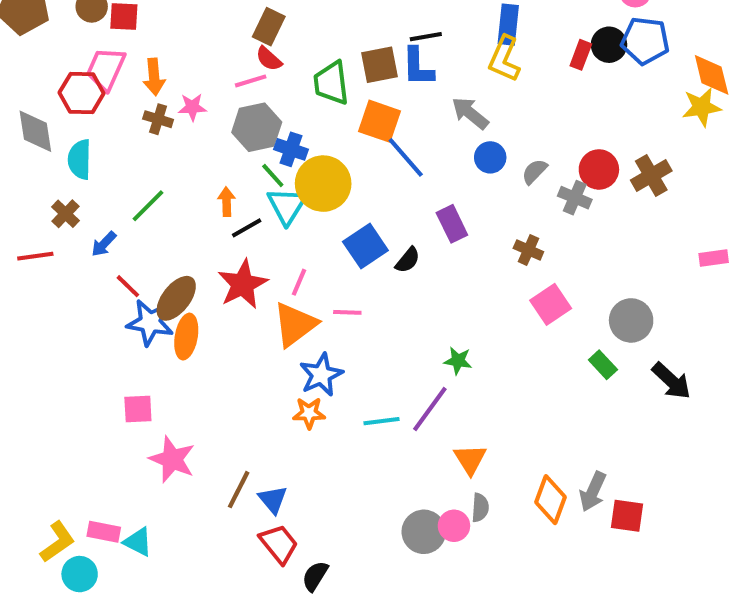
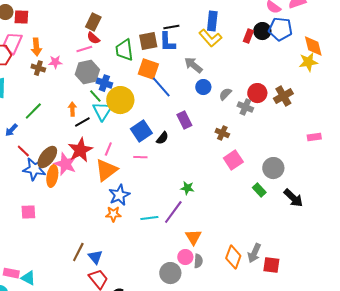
yellow L-shape: (504, 59) -> (210, 38), turned -65
pink line: (347, 312) -> (140, 157), moved
pink star: (172, 459) -> (65, 164), moved
pink circle: (454, 526) -> (185, 257), moved

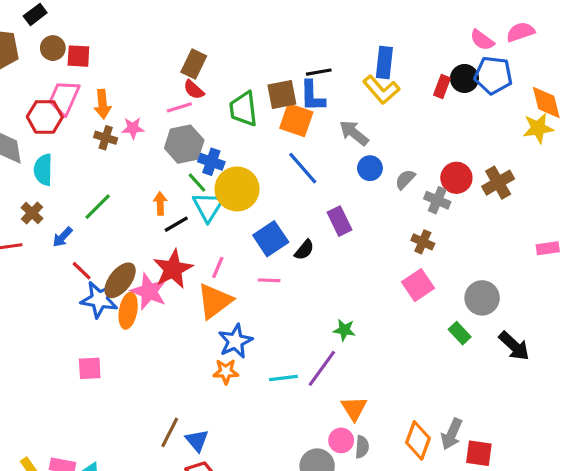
orange square: (148, 69) -> (296, 120), moved
brown cross: (222, 133) -> (423, 242), moved

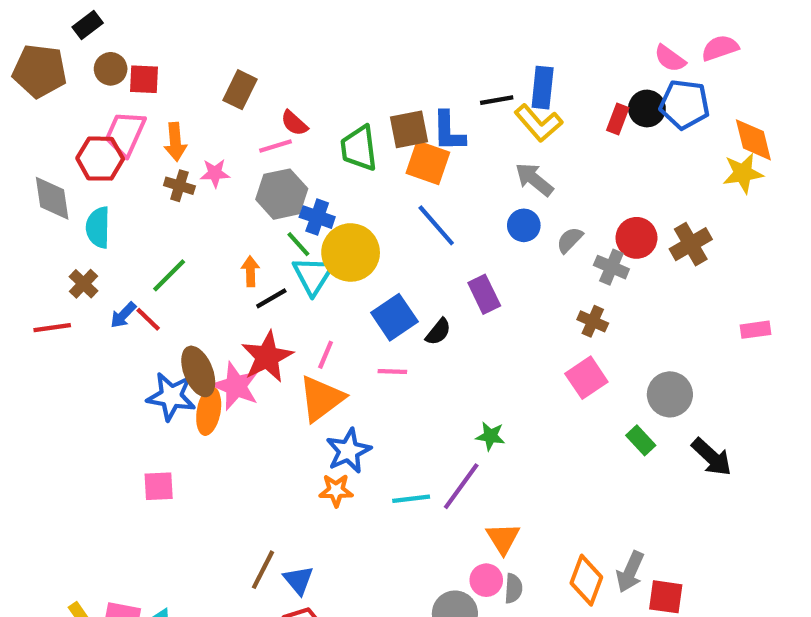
brown rectangle: (194, 64) -> (240, 90), moved
black line: (319, 72) -> (497, 100), moved
gray arrow: (354, 133) -> (534, 179), moved
red line: (82, 271) -> (148, 319), moved
brown ellipse: (120, 280) -> (198, 371), turned -60

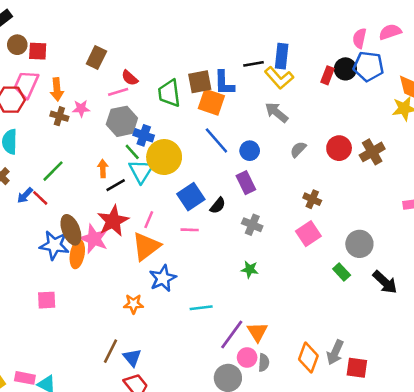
pink semicircle: (670, 58) -> (359, 38), turned 66
blue circle: (524, 225) -> (250, 151), moved
gray cross: (611, 267) -> (252, 225), moved
purple line: (461, 486) -> (232, 335), moved
orange star: (336, 490) -> (133, 304), moved

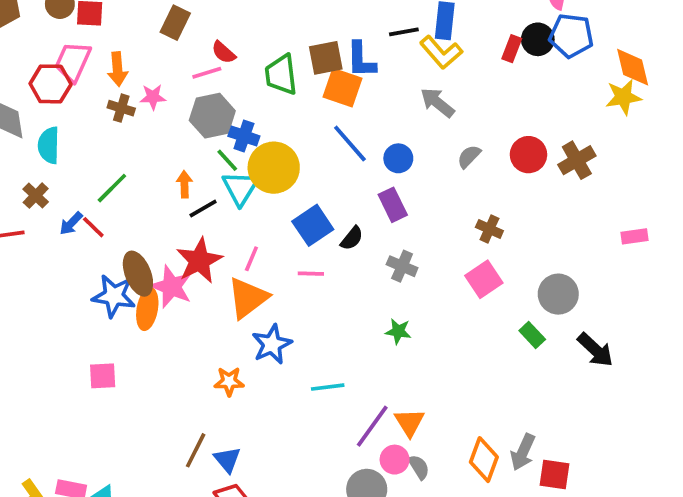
gray semicircle: (264, 363) -> (419, 467), turned -36

